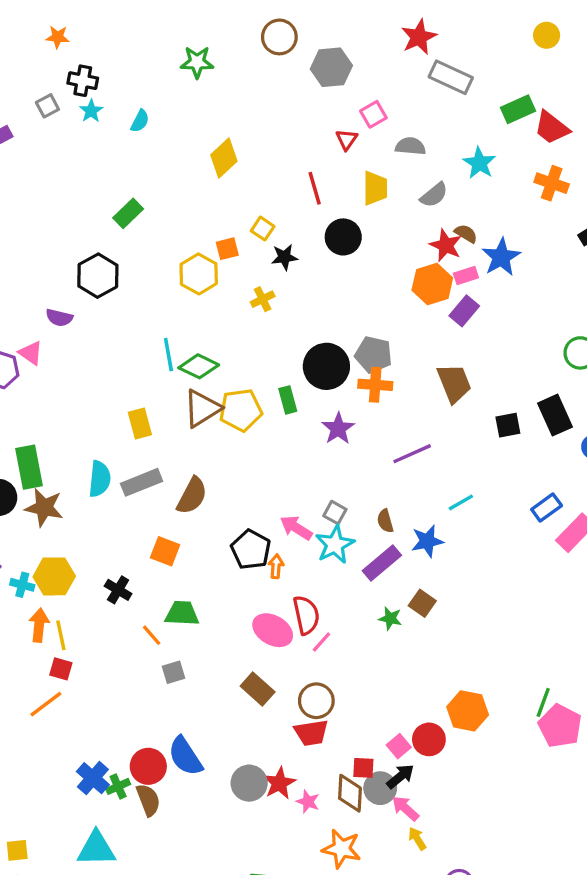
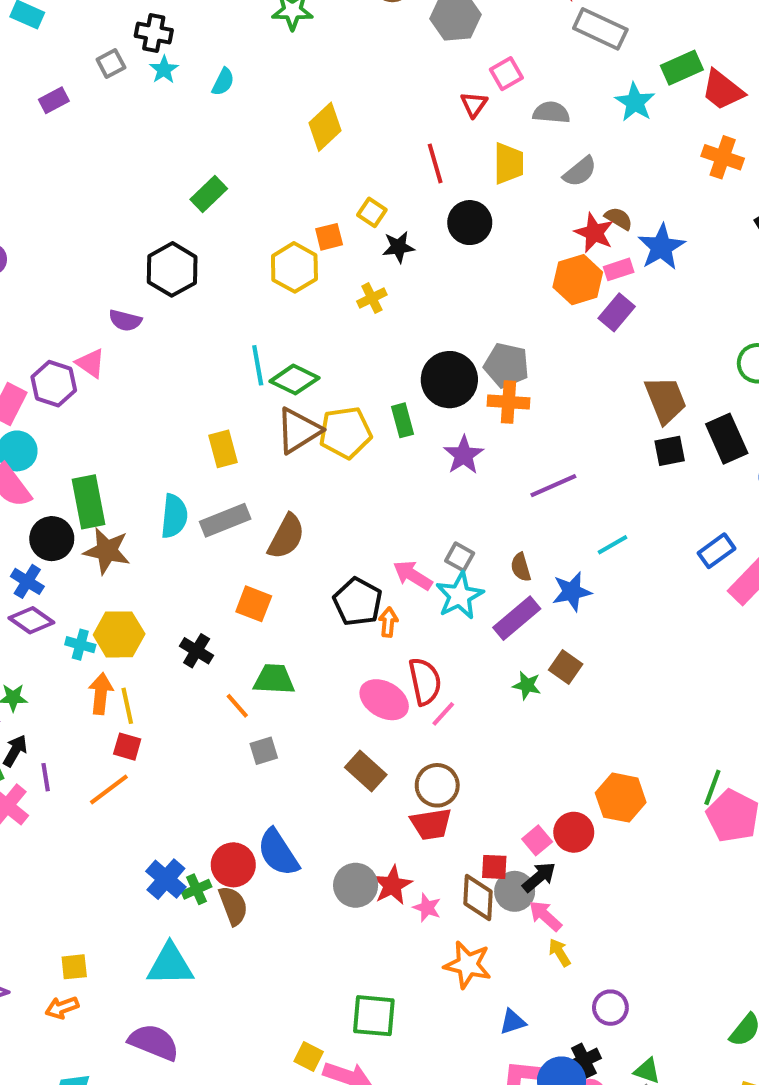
cyan star: (479, 163) -> (635, 102), moved
brown trapezoid: (454, 383) -> (666, 400), moved

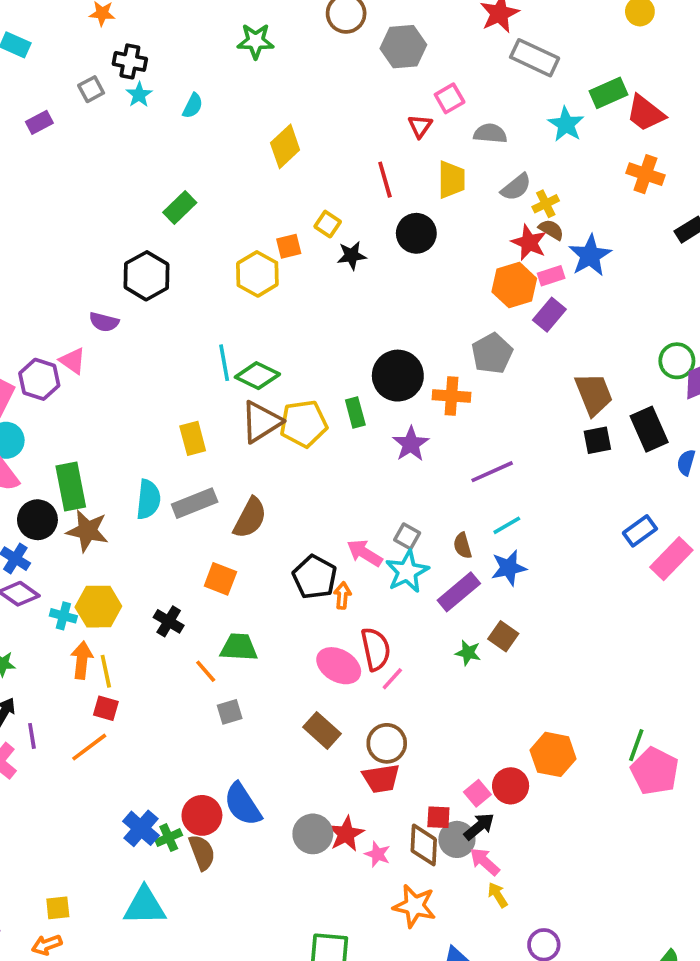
yellow cross: (372, 298) -> (546, 204), moved
gray pentagon: (506, 365) -> (492, 353), moved, turned 30
cyan line: (612, 545) -> (507, 525), moved

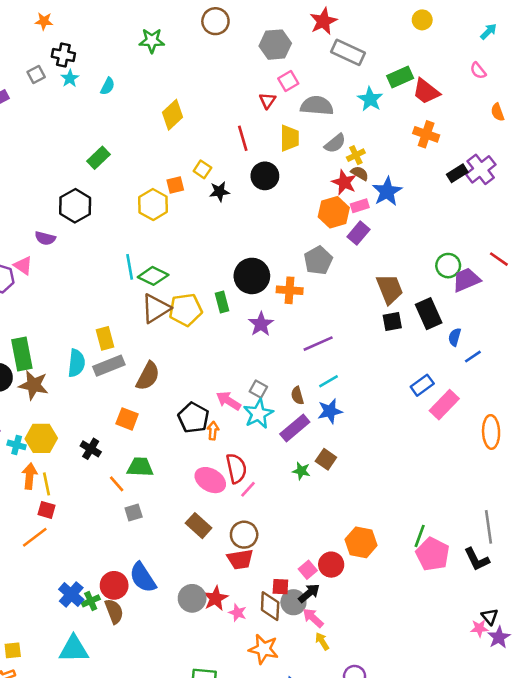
gray hexagon: (403, 47) -> (275, 45), moved
gray semicircle: (490, 134) -> (317, 106), size x1.4
yellow rectangle: (193, 438) -> (105, 338), moved

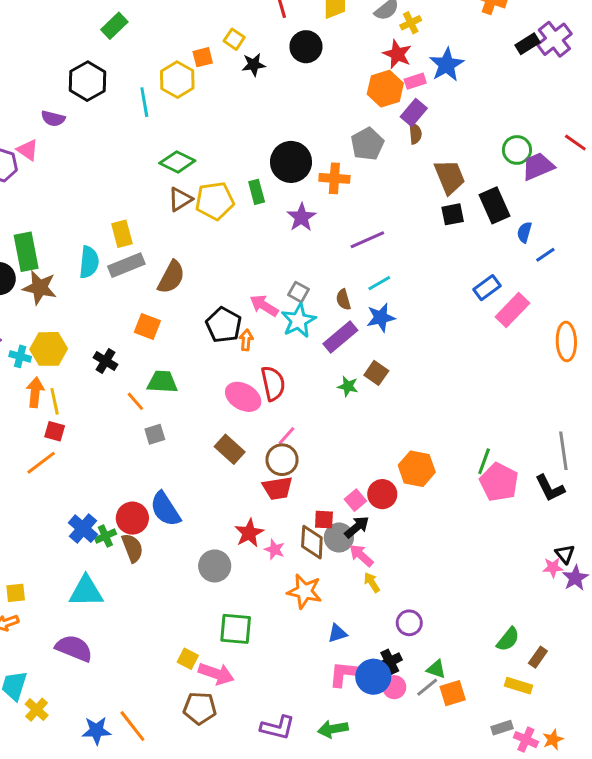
brown semicircle: (360, 173) -> (415, 133), moved, turned 54
cyan line: (130, 267) -> (144, 102), moved
brown triangle: (156, 308) -> (180, 199), size x0.7
pink line: (248, 489) -> (287, 436), moved
gray circle: (192, 598) -> (215, 566), moved

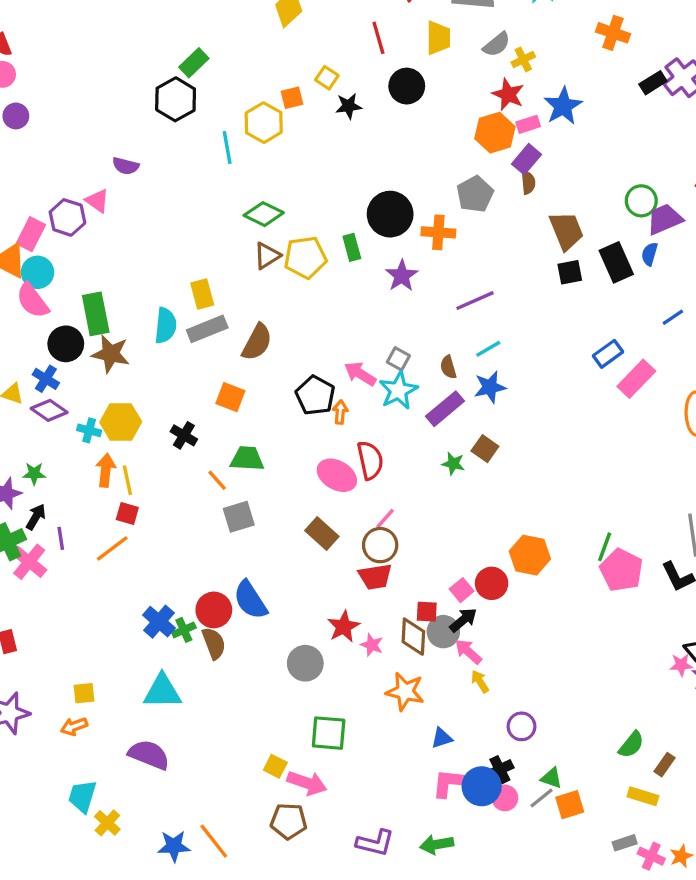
black hexagon: (87, 81) -> (176, 99), moved
blue semicircle: (524, 232) -> (650, 254), moved
gray square: (155, 434) -> (239, 517), size x1.4

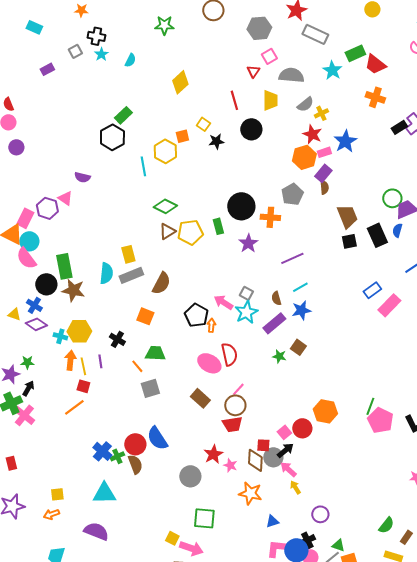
purple line: (61, 538) -> (100, 361), moved

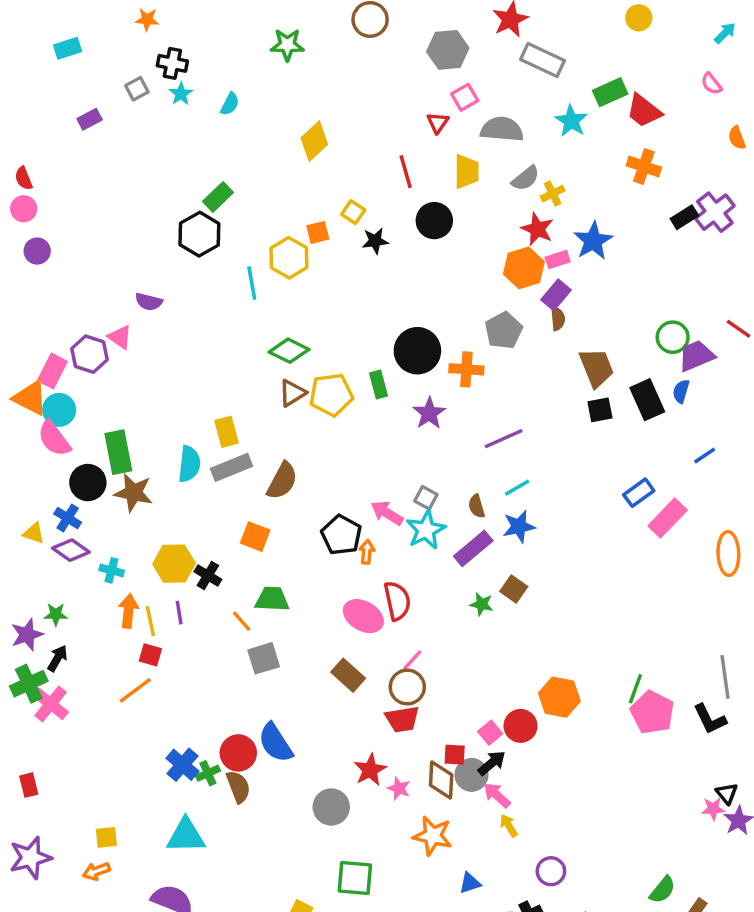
cyan rectangle: (34, 27) -> (68, 48), turned -42
yellow hexagon: (79, 331) -> (174, 564), moved

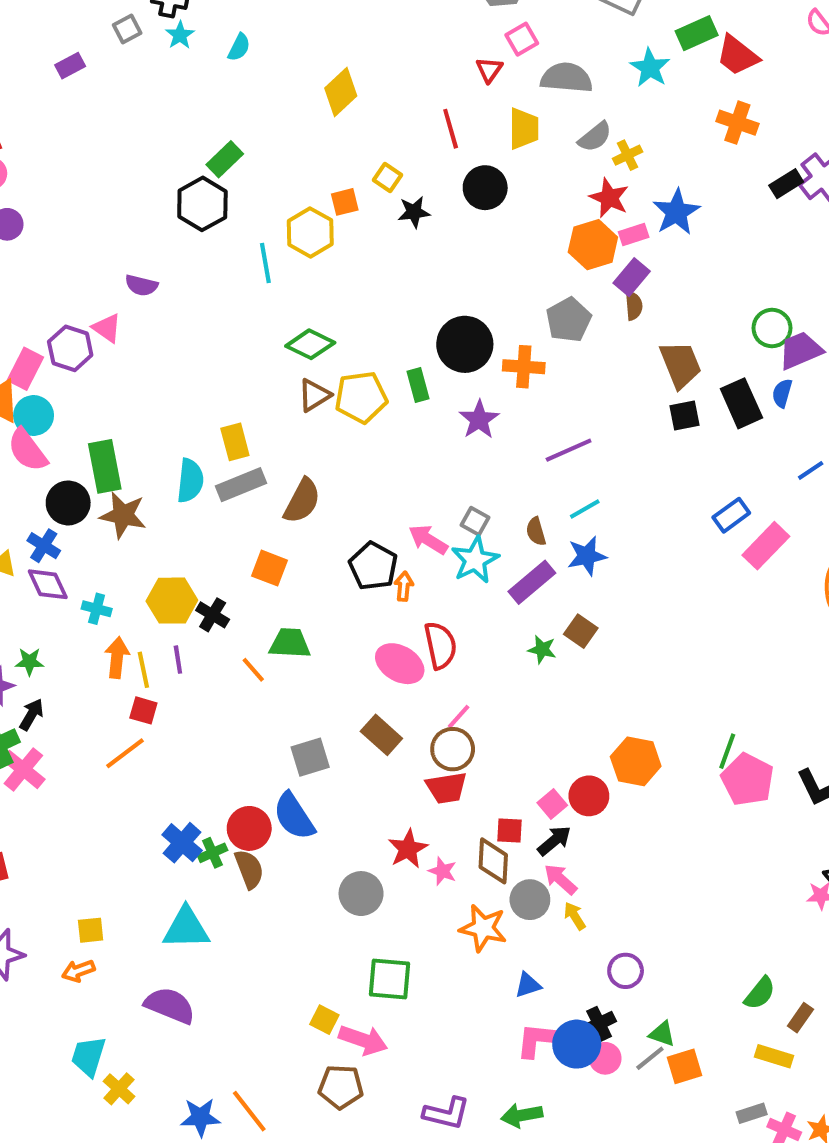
purple diamond: (71, 550) -> (48, 584), turned 30
gray square: (264, 658) -> (310, 757), moved
gray circle: (472, 775) -> (530, 900), moved

